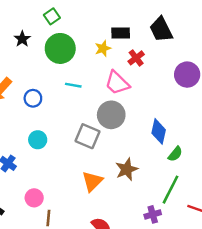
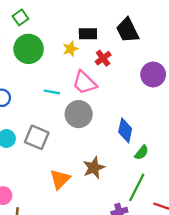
cyan line: (73, 85) -> (52, 92), moved
gray square: (87, 136) -> (37, 137), moved

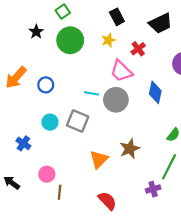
black trapezoid: (128, 30) -> (161, 23), turned -90
black rectangle: (88, 34) -> (117, 17), moved, turned 63
cyan line: (52, 92) -> (91, 93), moved
blue diamond: (125, 130) -> (155, 92), moved

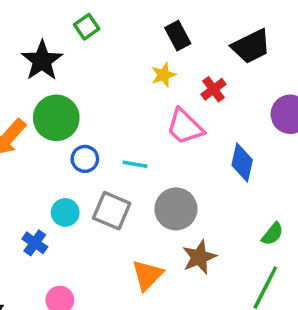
black star: (36, 32) -> (42, 61), size x1.6
green circle: (70, 40) -> (56, 118), moved
blue circle: (46, 85) -> (85, 159), moved
gray circle: (116, 100) -> (176, 209), moved
blue cross: (23, 143) -> (35, 243), moved

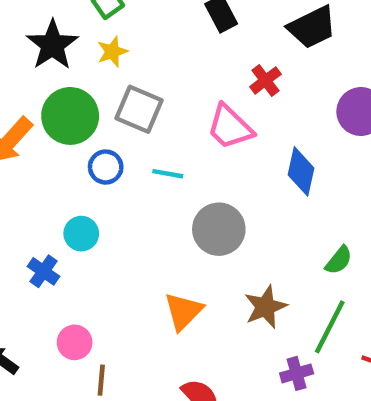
yellow star: (163, 75) -> (112, 52), moved
gray square: (112, 211) -> (139, 109), moved
brown star: (199, 257) -> (265, 307), moved

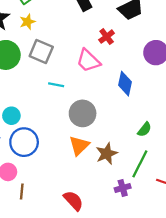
blue circle: (106, 167) -> (24, 142), moved, size x1.6
orange triangle: (183, 311) -> (79, 146), moved

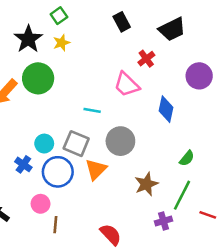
gray square: (41, 51) -> (76, 144), moved
orange triangle: (79, 146) -> (96, 169), moved

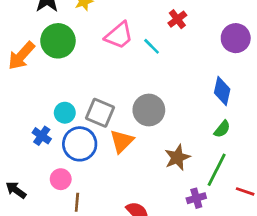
pink trapezoid: (127, 85) -> (119, 35), moved, turned -84
blue diamond: (166, 109) -> (222, 91), moved
cyan line: (92, 110) -> (152, 46), moved, turned 35

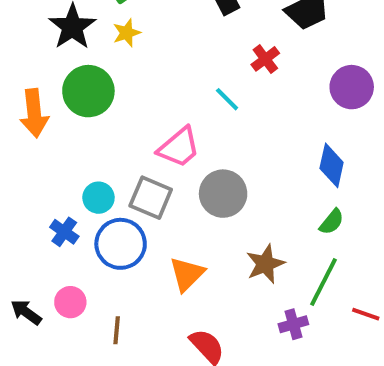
pink trapezoid: (119, 35) -> (179, 147), moved
orange arrow: (21, 56) -> (34, 113), turned -48
orange triangle: (122, 141) -> (187, 274), moved
pink circle: (61, 179) -> (70, 302), moved

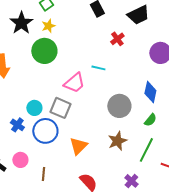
green circle: (88, 91) -> (44, 51), moved
cyan line: (227, 99) -> (98, 68), moved, turned -32
gray circle: (223, 194) -> (119, 106), moved
purple cross: (293, 324) -> (131, 181), moved, turned -32

